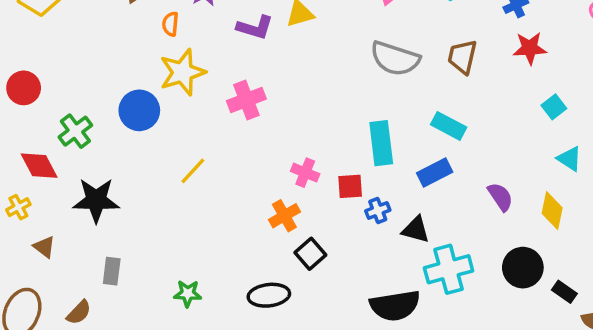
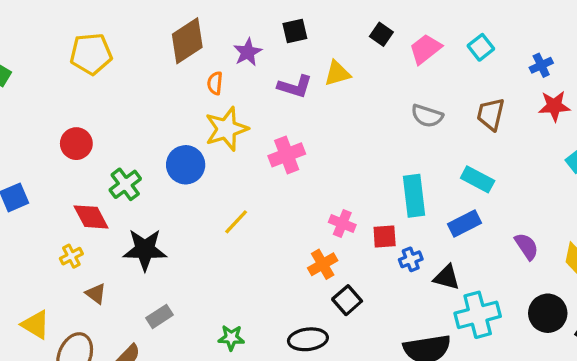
gray semicircle: (395, 59) -> (427, 116), size x0.7
gray rectangle: (112, 271) -> (159, 316), turned 50

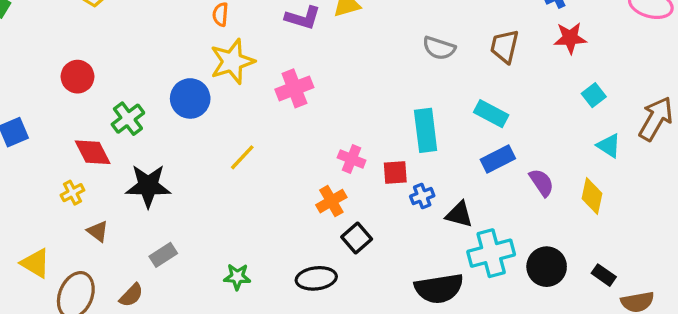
blue rectangle: (465, 223) -> (498, 159), moved
black circle: (548, 313) -> (547, 267), moved

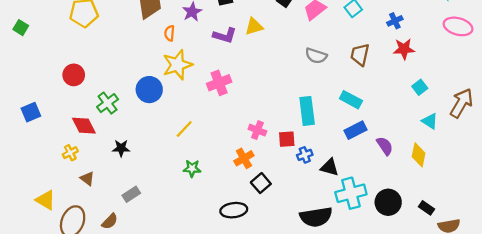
black star: (148, 186) -> (121, 148), size x0.6
green star: (237, 277) -> (192, 168), moved

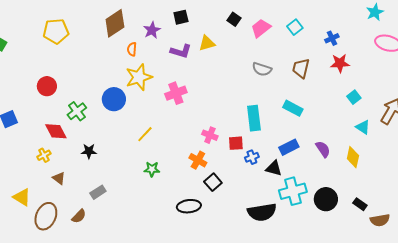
blue rectangle: (355, 130) -> (289, 147), moved
orange cross: (244, 158) -> (198, 160), turned -30

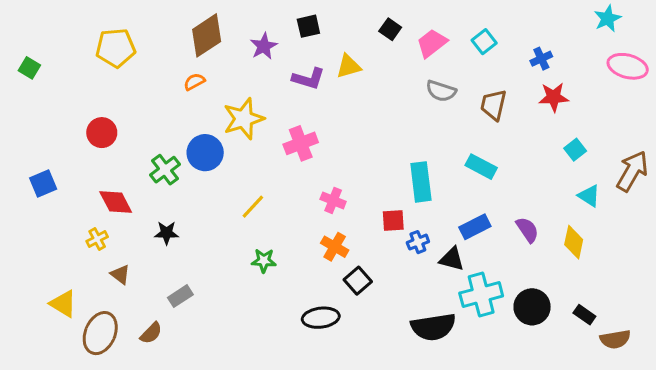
orange semicircle: (132, 49) -> (194, 82), moved, turned 56
gray semicircle: (262, 69) -> (441, 91), moved
green cross: (77, 111) -> (165, 170), moved
pink cross: (210, 135) -> (333, 200), moved

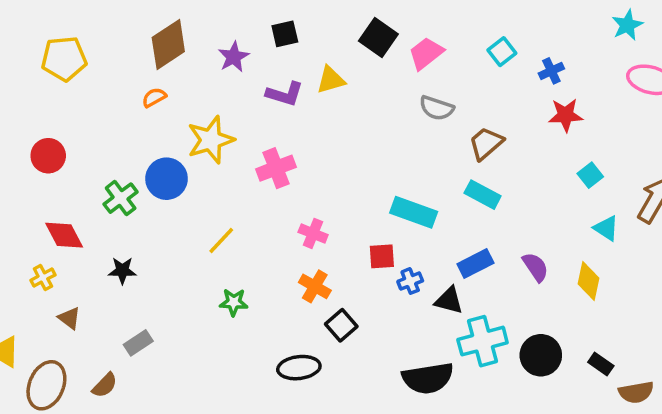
black square: (390, 29) -> (378, 37), size x1.5
cyan square: (484, 42) -> (502, 52), moved
brown trapezoid: (493, 105) -> (486, 143), moved, turned 36
cyan rectangle: (421, 182) -> (414, 212), turned -63

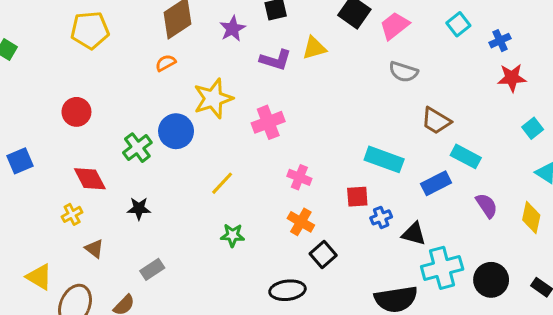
brown trapezoid: (486, 143) -> (436, 121), moved, turned -108
cyan rectangle: (483, 195) -> (466, 156), moved
blue rectangle: (475, 263) -> (436, 183), moved

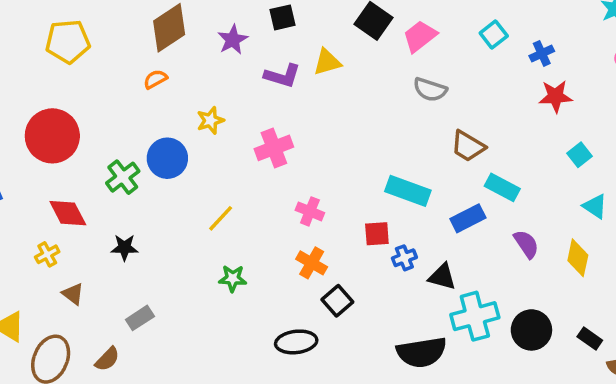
yellow star: (213, 99) -> (210, 120), size x0.6
red circle: (76, 112) -> (52, 136), size x1.6

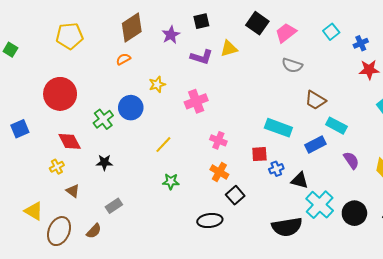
cyan cross: (475, 316) -> (320, 205), turned -32

